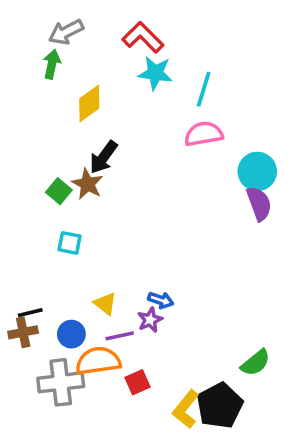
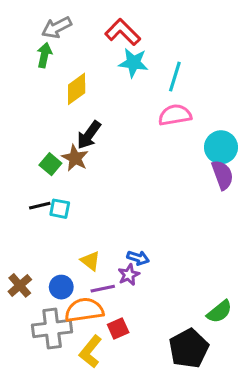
black line: (30, 313) -> (40, 206), moved
brown cross: (23, 332) -> (20, 285), turned -30
yellow L-shape: (186, 409) -> (90, 352), moved

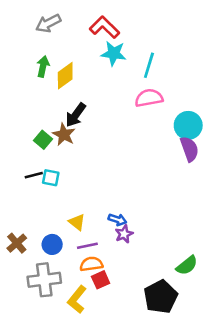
green arrow: (44, 55) -> (43, 67), moved
purple star: (129, 275) -> (124, 234), moved
orange semicircle: (84, 310) -> (91, 264), moved, size x0.7

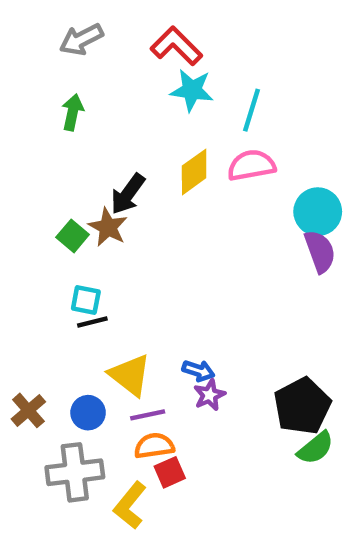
yellow diamond: (65, 76) -> (194, 172), moved
black line: (34, 175) -> (92, 322), moved
yellow triangle: (77, 222) -> (130, 375), size x1.5
black pentagon: (161, 297) -> (302, 406), moved

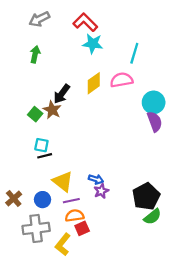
cyan line: (251, 110) -> (134, 53), moved

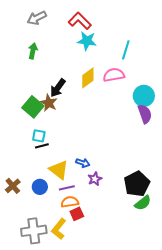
green square: (35, 114) -> (33, 107), size x1.5
blue arrow: (96, 179) -> (83, 163), moved
gray cross: (36, 228) -> (34, 231), moved

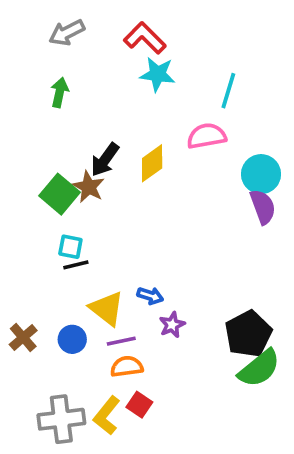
yellow diamond: (88, 78) -> (152, 163), moved
green semicircle: (143, 203) -> (259, 368), size x1.4
red square: (77, 214) -> (139, 405), moved, turned -32

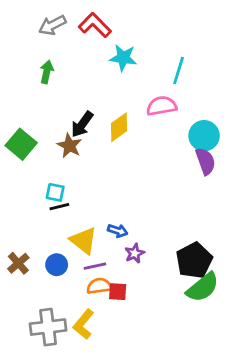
red L-shape: (145, 38) -> (95, 25), moved
green square: (60, 194) -> (21, 144), moved
red square: (139, 405) -> (118, 292), moved, turned -30

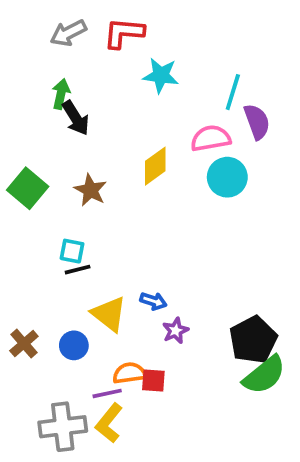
red L-shape: (95, 25) -> (124, 33), turned -40
black arrow: (82, 124) -> (76, 118), moved, turned -68
cyan circle: (204, 136) -> (227, 177), moved
purple semicircle: (205, 161) -> (257, 122), moved
purple line: (95, 266) -> (107, 393), moved

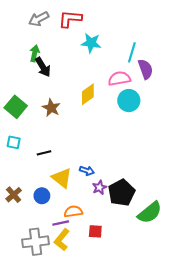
cyan square: (72, 251) -> (14, 142), moved
black pentagon: (253, 340) -> (121, 193), moved
red square: (153, 381) -> (95, 231), moved

